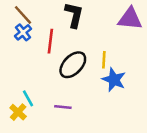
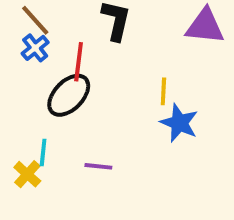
black ellipse: (73, 65) -> (69, 95), moved
cyan line: (28, 98) -> (43, 152), turned 35

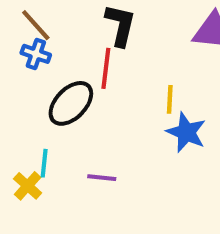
blue cross: (35, 48) -> (36, 54), turned -32
red line: (79, 62) -> (106, 68), moved

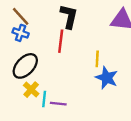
black ellipse: (71, 103) -> (25, 66), moved
cyan line: (44, 163) -> (44, 99), moved
yellow cross: (28, 186) -> (31, 90), moved

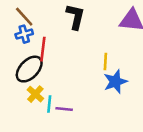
blue cross: (21, 33) -> (24, 34), turned -35
red line: (61, 41) -> (43, 49), moved
blue star: (107, 78) -> (115, 82), turned 30

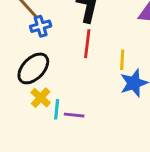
blue cross: (24, 34) -> (41, 26), moved
red line: (43, 49) -> (87, 44), moved

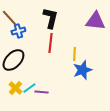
yellow cross: (41, 98) -> (15, 88), moved
cyan line: (57, 109) -> (29, 88), turned 48

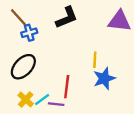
black L-shape: (50, 18) -> (67, 17), turned 55
red line: (50, 43) -> (67, 87), moved

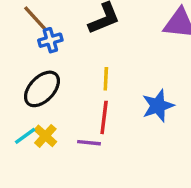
yellow line: (95, 60) -> (106, 79), moved
cyan line: (42, 100) -> (25, 136), moved

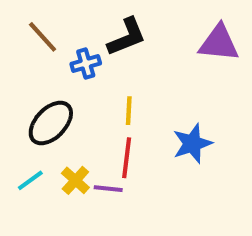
blue cross: (50, 40) -> (86, 64), moved
yellow cross: (45, 136) -> (75, 180), moved

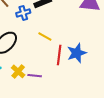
yellow line: (129, 111) -> (45, 37), turned -64
red line: (127, 158) -> (59, 55), moved

